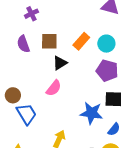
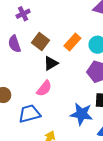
brown square: (49, 41) -> (40, 41), turned 36
blue trapezoid: (26, 114) -> (29, 114), moved, turned -75

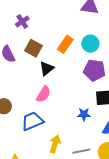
purple cross: (23, 14) -> (22, 22), moved
blue star: (81, 114) -> (84, 114), size x0.6

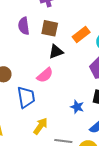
brown square: (33, 48) -> (50, 28), turned -36
blue trapezoid: (32, 121) -> (26, 97), turned 85

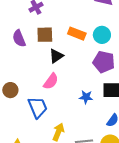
orange rectangle: (81, 35) -> (77, 34), turned 72
blue star: (77, 107) -> (86, 97), moved

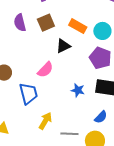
brown square: (45, 35) -> (46, 23), turned -30
black triangle: (56, 56) -> (63, 46), moved

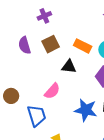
black triangle: (63, 46) -> (69, 67), turned 35
blue star: (78, 90) -> (86, 110), size x1.6

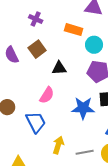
purple cross: (44, 16) -> (36, 19), moved, turned -32
orange rectangle: (83, 46) -> (74, 30), moved

